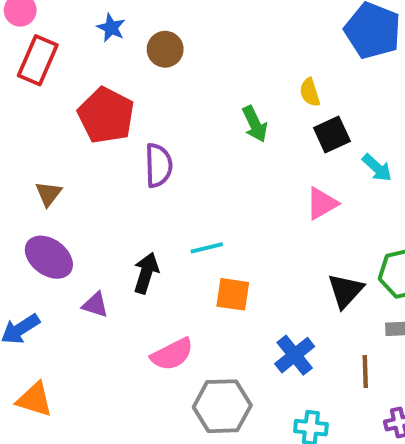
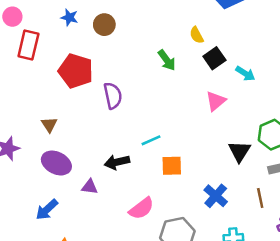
black arrow: (146, 273) -> (117, 162), turned -110

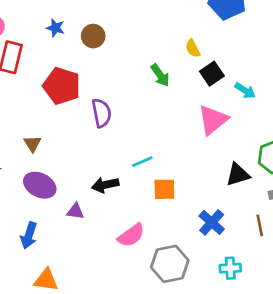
pink triangle: (216, 101) -> (213, 120), size x1.4
black triangle: (239, 151) -> (238, 175), turned 40
blue arrow: (47, 210) -> (29, 235), turned -30

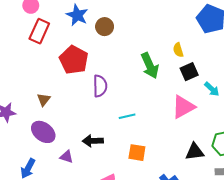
blue star: (55, 28) -> (77, 15), size x1.5
green arrow: (160, 75) -> (150, 66), size x1.4
cyan line: (142, 162) -> (127, 116), moved

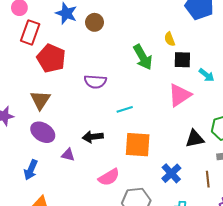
red pentagon: (74, 60) -> (51, 58), moved
black square: (189, 72) -> (182, 60), turned 30
purple semicircle: (100, 86) -> (95, 82), turned 100
brown triangle: (44, 100) -> (40, 100), size x1.5
orange square: (137, 153) -> (138, 145), size x1.5

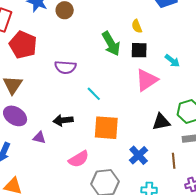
black square: (182, 60) -> (139, 50), moved
cyan line: (125, 109) -> (94, 94), turned 63

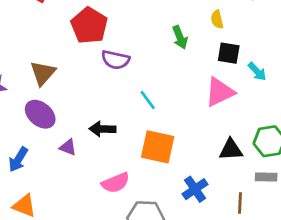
green arrow: (111, 44) -> (180, 37), size x0.7
red pentagon: (23, 45) -> (89, 26), moved
black square: (139, 50) -> (229, 53), moved

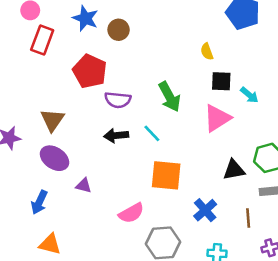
green arrow: (180, 37) -> (169, 97), moved, size x1.4
black arrow: (102, 129) -> (116, 135), moved

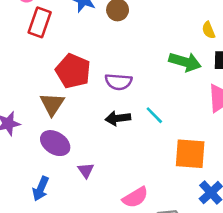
red pentagon: (90, 71) -> (73, 71), moved
green arrow: (169, 97) -> (185, 62), moved, turned -44
orange square: (166, 175) -> (190, 154), moved
purple triangle: (84, 186) -> (86, 170), turned 42

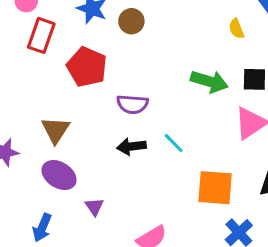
yellow semicircle: (209, 30) -> (236, 29), moved
red pentagon: (73, 71) -> (87, 67), moved

